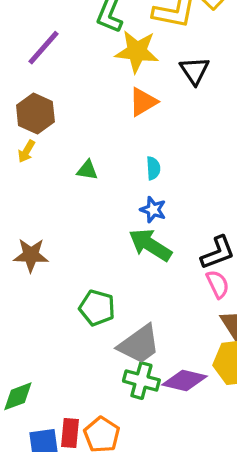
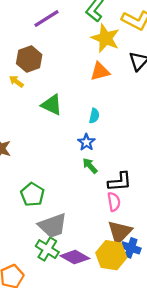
yellow arrow: (26, 151) -> (16, 82), turned 80
green triangle: (87, 170) -> (52, 105), size x1.5
green arrow: (150, 245) -> (90, 166), moved, size x0.6

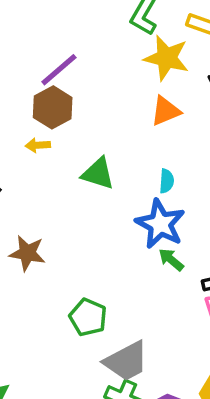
purple line: (47, 18) -> (59, 70), moved
yellow arrow: (16, 82) -> (38, 145), turned -32
blue star: (86, 142) -> (160, 224), size x1.8

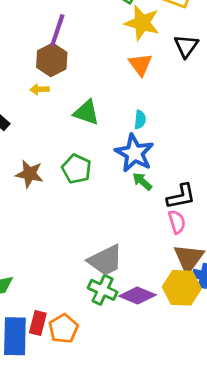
purple line: (59, 70) -> (57, 30), turned -32
orange triangle: (166, 111) -> (140, 65), turned -45
green pentagon: (88, 317) -> (77, 169), moved

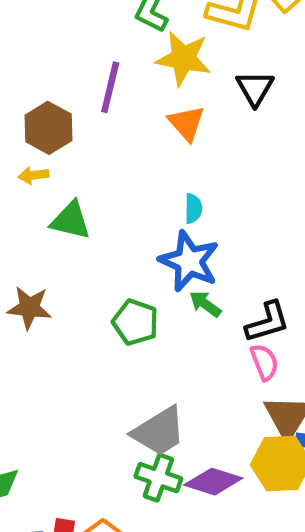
purple line: (57, 30) -> (110, 87), moved
green triangle: (86, 113) -> (71, 220), moved
green pentagon: (77, 169) -> (135, 322), moved

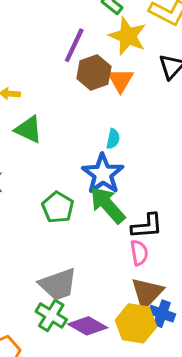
brown hexagon: (48, 128) -> (94, 72), moved
green arrow: (205, 304) -> (107, 205), size x1.8

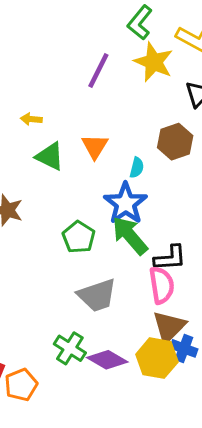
brown hexagon: (94, 72) -> (175, 142), moved
orange triangle: (121, 80) -> (95, 146), moved
pink semicircle: (139, 253) -> (162, 285), size x1.4
gray trapezoid: (58, 284) -> (97, 295), moved

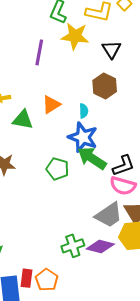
orange triangle: (95, 146) -> (51, 105), turned 42
pink semicircle: (162, 285) -> (123, 186), turned 130
gray trapezoid: (97, 295) -> (109, 215), moved
green cross: (70, 348) -> (73, 246), turned -35

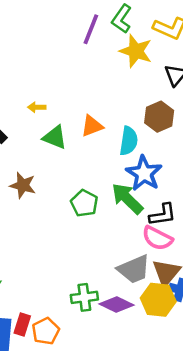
purple line: (39, 52) -> (91, 29), moved
cyan semicircle: (84, 111) -> (129, 141), size x1.6
blue star: (83, 137) -> (144, 173), moved

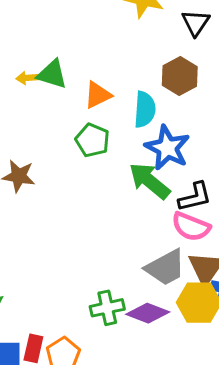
green triangle: (55, 137) -> (52, 74), moved
green pentagon: (84, 203) -> (93, 140), moved

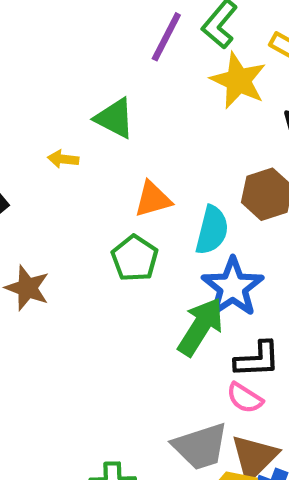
green triangle: (52, 74) -> (115, 118), moved
green arrow: (149, 181) -> (201, 327), turned 72
pink semicircle: (191, 227) -> (245, 398), size x0.7

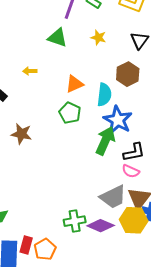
yellow star: (238, 81) -> (98, 37), moved, size x0.6
green triangle: (115, 118) -> (57, 38), moved

